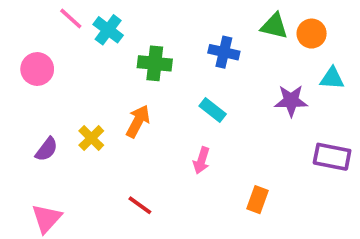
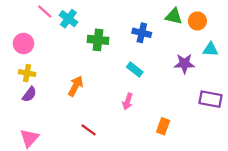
orange arrow: (138, 121) -> (76, 86), moved
yellow cross: (91, 138) -> (27, 73), moved, turned -35

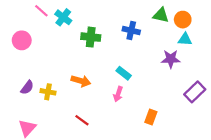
cyan triangle: (210, 49) -> (185, 39), moved
cyan rectangle: (135, 70) -> (124, 73), moved
yellow cross: (27, 73) -> (48, 92), moved
orange arrow: (76, 86) -> (81, 81), moved, turned 78
purple rectangle: (210, 99) -> (195, 92), turned -55

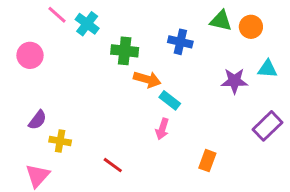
cyan triangle: (185, 39) -> (267, 69), moved
orange arrow: (81, 81) -> (147, 79), moved
yellow cross: (48, 92) -> (60, 141), moved

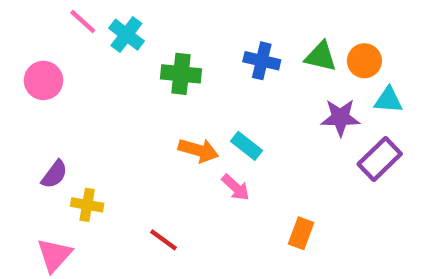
green triangle: (221, 21) -> (321, 56), moved
orange circle: (251, 27) -> (364, 61), moved
orange arrow: (147, 79) -> (198, 150), moved
purple rectangle: (267, 126) -> (380, 159), moved
pink arrow: (162, 129) -> (236, 187), turned -65

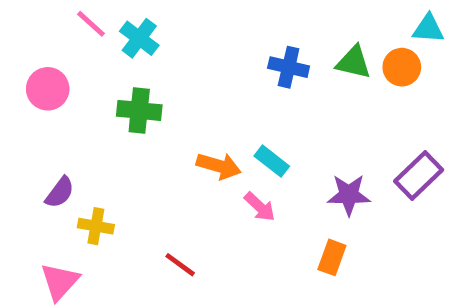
green cross: (181, 74) -> (139, 110), moved
cyan triangle: (388, 100) -> (428, 29), moved
purple star: (340, 118) -> (349, 195), moved

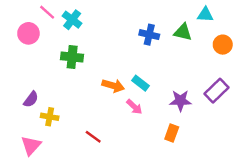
cyan triangle: (428, 29) -> (205, 15), moved
orange circle: (402, 67) -> (223, 45), moved
pink circle: (48, 89) -> (28, 33), moved

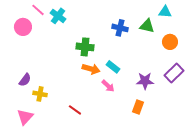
orange circle: (223, 45) -> (170, 42), moved
green cross: (72, 57) -> (85, 47), moved

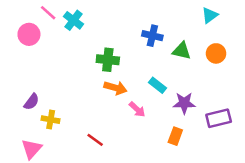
cyan triangle: (165, 12) -> (210, 15), turned -40
green triangle: (147, 26) -> (182, 51), moved
cyan rectangle: (113, 67) -> (157, 85), moved
purple rectangle: (174, 73) -> (219, 118), moved, turned 30

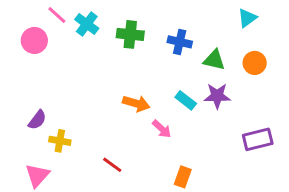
green cross: (108, 60) -> (130, 34), moved
purple star: (184, 103) -> (217, 96), moved
orange rectangle: (175, 136) -> (183, 177), moved

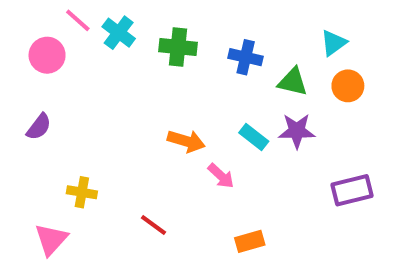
cyan triangle: (247, 18) -> (334, 43), moved
purple semicircle: (37, 120) -> (39, 127), moved
orange rectangle: (183, 177) -> (250, 241), turned 54

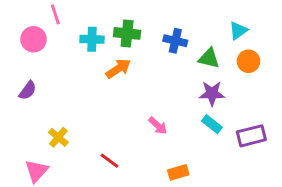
pink line: (78, 20) -> (55, 14), turned 30
cyan cross: (119, 33) -> (92, 39), moved, turned -35
cyan rectangle: (254, 137) -> (212, 124), moved
orange arrow: (186, 141) -> (118, 69), moved, turned -50
yellow cross: (82, 192) -> (58, 137), turned 30

